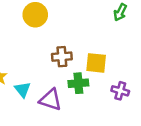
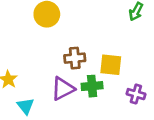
cyan triangle: (23, 90) -> (26, 106), moved
purple triangle: (50, 100) -> (63, 89), moved, turned -45

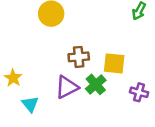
green cross: (92, 86) -> (96, 84), turned -36

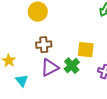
brown cross: (79, 57) -> (44, 45), moved

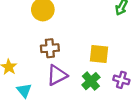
green cross: (72, 66) -> (91, 81), moved

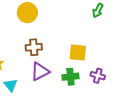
green cross: (91, 81) -> (70, 77), turned 35

